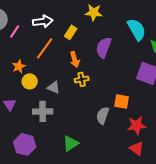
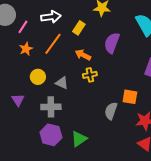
orange arrow: (75, 59) -> (83, 55), turned 133
orange star: (19, 66) -> (26, 49), moved
purple hexagon: (25, 144) -> (51, 135), moved

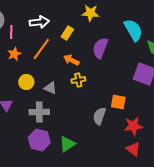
pink line: (23, 27) -> (11, 32), turned -32

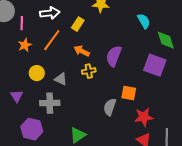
cyan semicircle: (133, 30) -> (144, 21), size x0.7
purple semicircle: (100, 48) -> (114, 56), moved
purple hexagon: (39, 140) -> (32, 129), moved

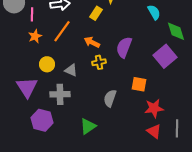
yellow rectangle: (78, 24) -> (96, 13), moved
purple square: (155, 65) -> (165, 56), turned 30
purple triangle: (17, 96) -> (27, 87), size x1.6
gray semicircle: (110, 107) -> (110, 98), moved

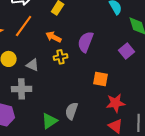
purple square: (165, 56) -> (127, 51), size x0.7
gray semicircle: (110, 98) -> (72, 111), moved

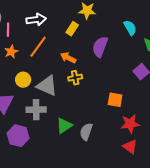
purple semicircle: (86, 42) -> (100, 47), moved
gray triangle: (33, 65) -> (47, 86), size x1.6
green triangle: (50, 121) -> (64, 126), moved

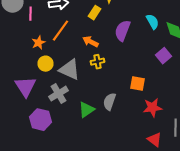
cyan semicircle: (130, 28) -> (152, 22), moved
orange star: (11, 52) -> (38, 43), moved
gray cross: (36, 110) -> (58, 94), turned -30
gray semicircle: (86, 132) -> (110, 102), moved
red triangle: (130, 147) -> (154, 140), moved

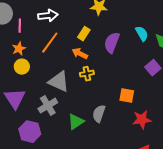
yellow rectangle: (94, 13) -> (84, 34), moved
orange star: (38, 43) -> (19, 49), moved
yellow circle: (46, 64) -> (22, 67), moved

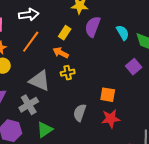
purple semicircle: (112, 43) -> (93, 27), moved
red star: (142, 120) -> (111, 119), moved
green triangle: (76, 122) -> (45, 130), moved

